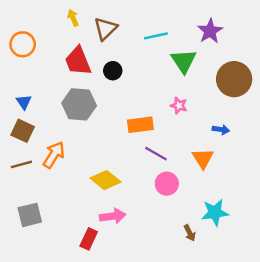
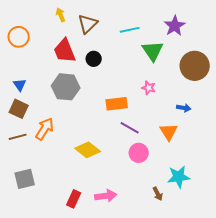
pink arrow: (113, 216) -> (106, 196), moved

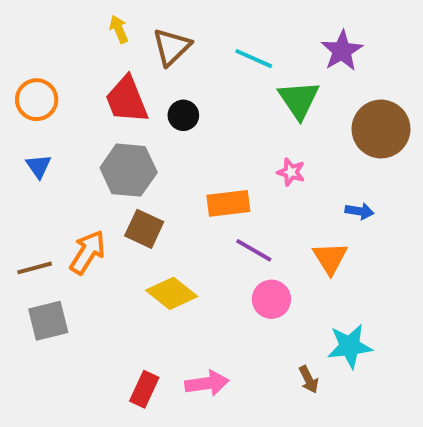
cyan line: (130, 30) -> (254, 59), turned 36
orange circle: (19, 37) -> (37, 100), moved
brown square: (19, 109) -> (144, 229), moved
gray square: (25, 179) -> (48, 321), moved

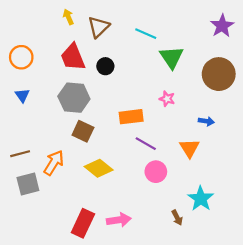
purple star: (342, 51) -> (222, 26), moved
orange arrow: (87, 252) -> (54, 163), moved
cyan star: (350, 346) -> (201, 199), turned -30
red rectangle: (144, 389) -> (83, 223), size x1.4

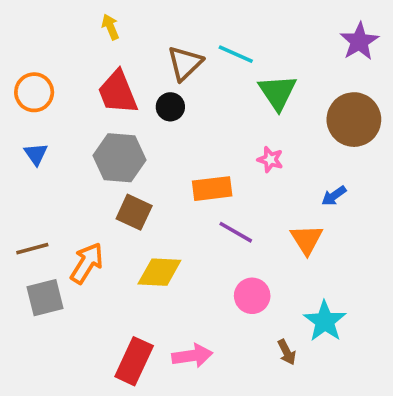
brown triangle: (99, 27) -> (185, 63), moved
blue arrow: (206, 121) -> (334, 196), turned 136
yellow diamond: (99, 168) -> (159, 272), turned -36
pink circle: (156, 172) -> (252, 296), moved

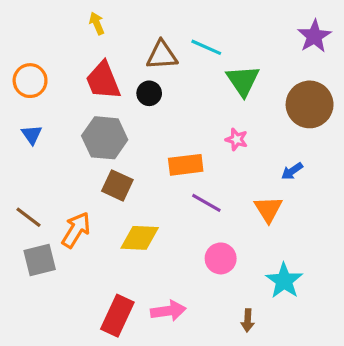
brown triangle: (185, 63) -> (162, 55), turned 40
brown line: (32, 249) -> (28, 217), turned 52
brown arrow: (287, 352) -> (248, 320), moved, turned 30

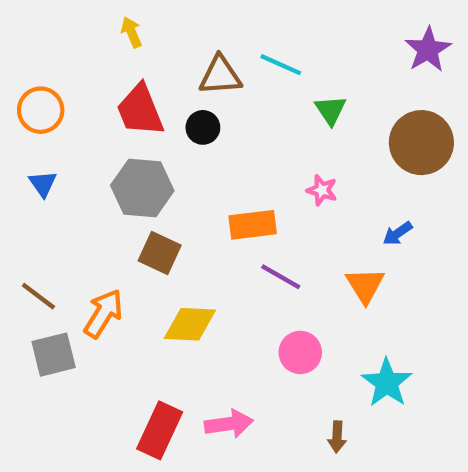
green triangle: (243, 81) -> (331, 110), size x0.7

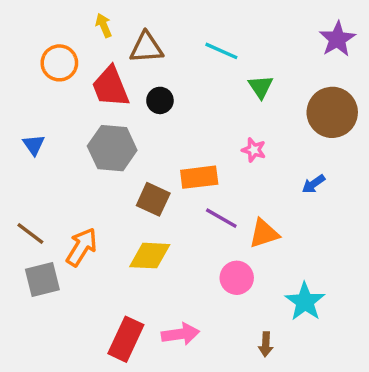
brown triangle: (220, 76) -> (146, 48), moved
orange circle: (41, 110) -> (59, 63), moved
brown square: (160, 253) -> (153, 199), moved
orange triangle: (365, 285) -> (264, 233), moved, turned 44

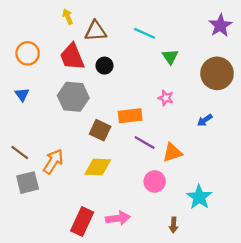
orange circle: (59, 63) -> (28, 53), moved

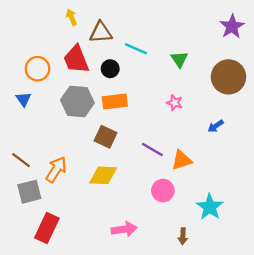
cyan line: (145, 33) -> (136, 49), moved
orange circle: (28, 53) -> (37, 69), moved
orange rectangle: (130, 116) -> (115, 102), moved
red rectangle: (82, 222) -> (47, 228), moved

